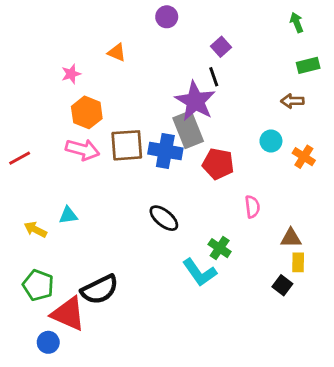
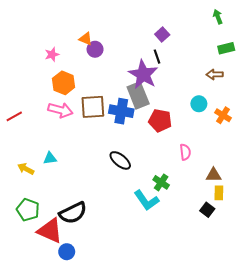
purple circle: (167, 17) -> (95, 49), moved
blue circle: (48, 342) -> (67, 252), moved

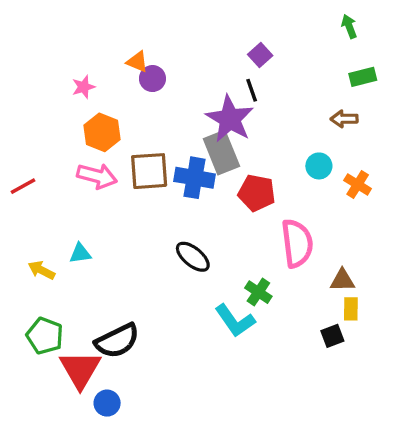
pink semicircle: (185, 152) -> (297, 243), size x1.8
black square: (207, 210) -> (332, 336), turned 32
red triangle: (50, 231) -> (80, 369), turned 36

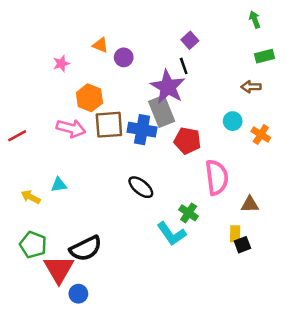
purple circle: (152, 79) -> (124, 57), moved
orange hexagon: (102, 132) -> (89, 98), moved
yellow rectangle: (351, 309) -> (235, 234), moved

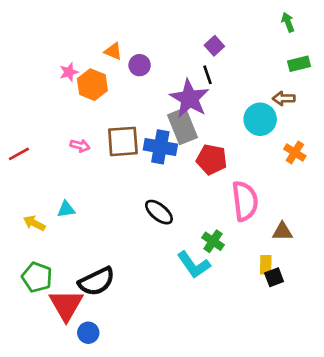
orange hexagon: (89, 98) -> (92, 85), moved
cyan circle: (233, 121) -> (260, 119), moved, size x1.5
pink arrow: (71, 128) -> (80, 146), size x0.6

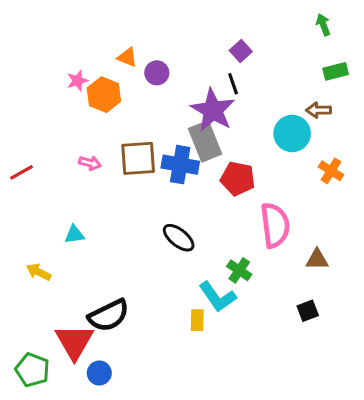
yellow arrow: (34, 223) -> (39, 272), moved
yellow rectangle: (266, 265) -> (197, 320), moved
green pentagon: (37, 277) -> (32, 370), moved

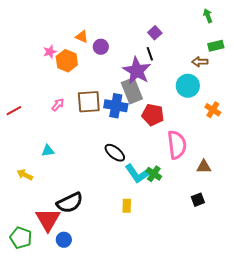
brown arrow: (319, 110) -> (200, 62), moved
pink arrow: (90, 163) -> (58, 105), turned -64
cyan L-shape: (217, 297) -> (137, 174), moved

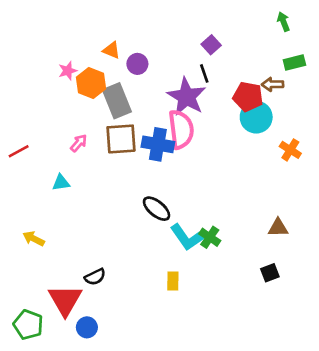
gray rectangle: (132, 91) -> (117, 101), moved
red pentagon: (153, 115) -> (248, 97), moved
pink semicircle: (177, 145) -> (181, 129), moved
cyan triangle: (48, 151) -> (61, 183), moved
black semicircle: (70, 203) -> (95, 277), size x0.6

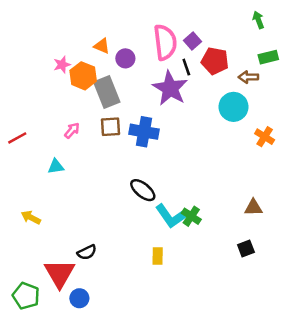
red pentagon: (248, 97) -> (215, 61), moved
pink semicircle: (181, 129) -> (165, 42), moved
brown square: (121, 139) -> (110, 127), size x0.7

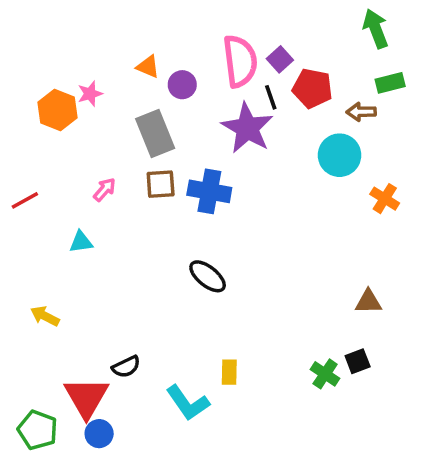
green arrow: (258, 20) -> (376, 29), size x1.5
orange hexagon: (83, 76) -> (57, 110), moved
cyan L-shape: (170, 216) -> (188, 403), moved
green cross: (191, 216) -> (325, 374), moved
blue circle: (79, 298) -> (99, 434), moved

